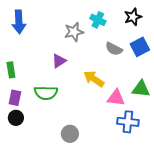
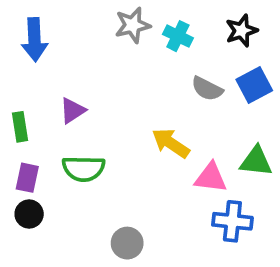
gray star: (74, 32) -> (133, 25), moved
purple triangle: (59, 61) -> (73, 110), moved

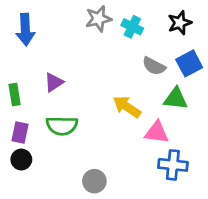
green triangle: (256, 161) -> (176, 99), moved

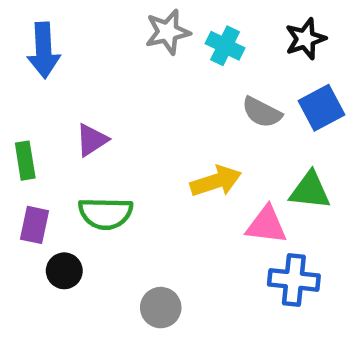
green triangle: (176, 99) -> (310, 190), moved
yellow arrow: (127, 107) -> (216, 181), turned 128
black circle: (21, 160) -> (64, 271), moved

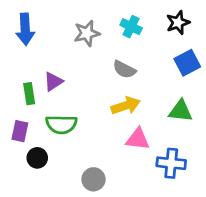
gray star: (168, 32) -> (87, 33), moved
gray semicircle: (262, 112) -> (124, 69), moved
green rectangle: (25, 161) -> (29, 94), moved
pink triangle: (266, 225) -> (138, 139), moved

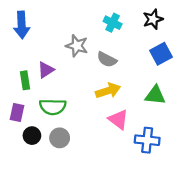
gray star: (87, 33) -> (77, 46), moved, turned 30
pink triangle: (138, 139) -> (118, 119), turned 30
gray circle: (94, 179) -> (60, 138), moved

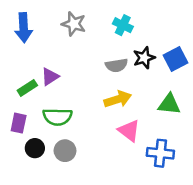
black star: (153, 19) -> (144, 58), moved
gray star: (77, 46) -> (74, 24), moved
gray semicircle: (107, 60) -> (116, 65), turned -36
green rectangle: (25, 80) -> (27, 88), turned 66

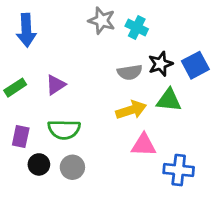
gray star: (74, 24) -> (102, 21), moved
green rectangle: (27, 88) -> (15, 88), moved
green triangle: (169, 104) -> (169, 100), moved
pink triangle: (129, 131) -> (144, 145), turned -35

